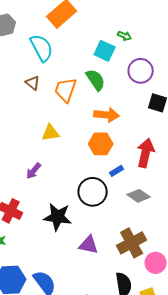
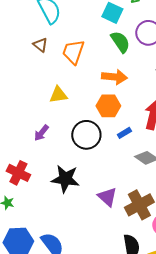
green semicircle: (96, 80) -> (120, 42), moved
black circle: (93, 192) -> (86, 135), moved
purple triangle: (89, 245) -> (107, 197), moved, turned 30

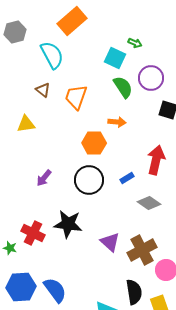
orange arrow: (114, 77) -> (117, 122), size x0.7
yellow triangle: (58, 95) -> (26, 124), moved
orange hexagon: (108, 106) -> (94, 143), moved
red cross: (18, 173) -> (33, 233), moved

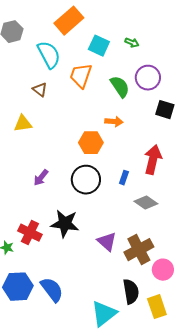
cyan square: (115, 58) -> (99, 46), moved
orange trapezoid: (76, 97) -> (81, 76), moved
blue rectangle: (127, 178) -> (124, 178), turned -40

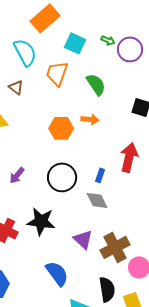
purple circle: (148, 78) -> (130, 49), moved
orange hexagon: (91, 143) -> (61, 128), moved
gray diamond: (146, 203) -> (97, 200), moved, turned 30
blue semicircle: (52, 290) -> (57, 273), moved

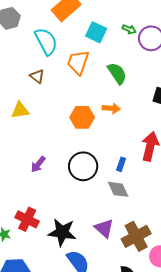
black star: (41, 221) -> (62, 232), moved

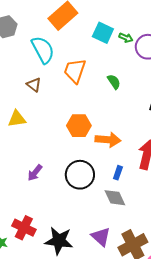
cyan square: (96, 32) -> (103, 33), moved
green semicircle: (117, 73) -> (114, 82), size x0.7
orange arrow: (111, 108) -> (108, 140), moved, size x1.4

